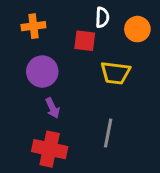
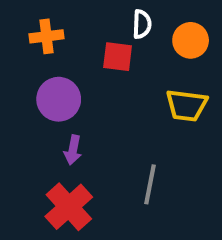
yellow trapezoid: (115, 73) -> (186, 105), moved
purple arrow: (52, 108) -> (73, 150), turned 36
red cross: (50, 149) -> (69, 207), turned 36

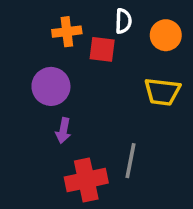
orange cross: (46, 36) -> (67, 32), moved
red cross: (69, 207) -> (86, 180), moved, turned 30

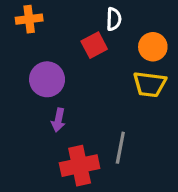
orange cross: (67, 32) -> (29, 19), moved
orange circle: (166, 35) -> (153, 47), moved
red square: (102, 49) -> (94, 45), turned -35

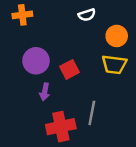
white semicircle: (114, 19) -> (87, 15), turned 70
red square: (94, 45) -> (70, 69), moved

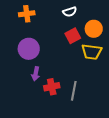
orange cross: (22, 15) -> (27, 14), moved
red square: (70, 69) -> (73, 36), moved
red cross: (61, 127) -> (52, 87), moved, size x0.7

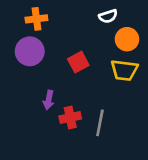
white semicircle: (70, 12) -> (108, 16), moved
red square: (73, 36) -> (78, 62), moved
purple circle: (29, 49) -> (30, 51), moved

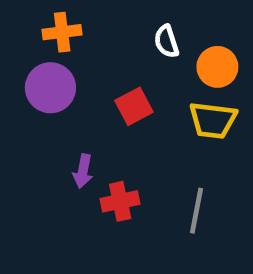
white semicircle: (108, 16) -> (166, 41), moved, turned 90
gray line: (100, 123) -> (197, 211), moved

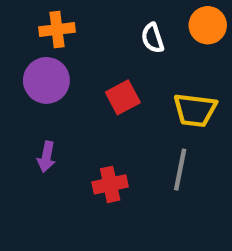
orange circle: (217, 67) -> (208, 25), moved
purple arrow: (83, 171) -> (46, 157), moved
gray line: (197, 211) -> (180, 170), moved

